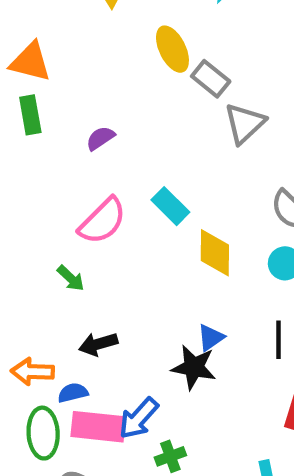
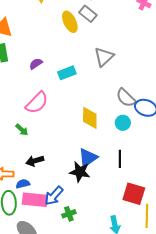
gray rectangle: (211, 79) -> (88, 14), moved
cyan rectangle: (170, 206) -> (67, 73), moved, turned -66
blue triangle: (211, 338) -> (88, 158), size x1.5

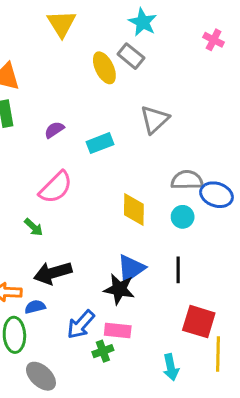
gray semicircle: (126, 98) -> (187, 180), turned 135
black arrow: (35, 161) -> (53, 273), size x1.4
pink rectangle: (35, 200) -> (118, 330), moved, size x0.7

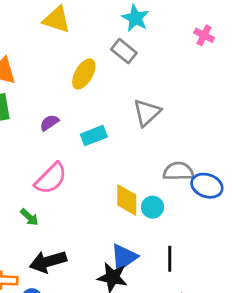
yellow triangle: (62, 24) -> (57, 20), turned -40
yellow ellipse: (104, 68) -> (84, 74), moved, turned 56
cyan circle: (183, 217) -> (153, 207), moved

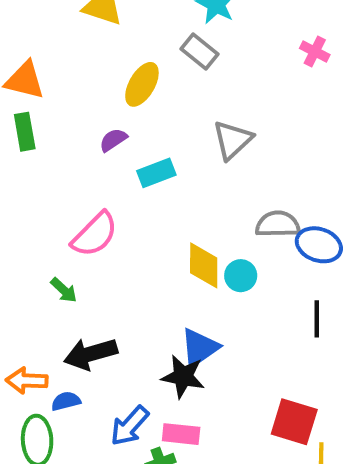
pink cross: (204, 35) -> (315, 51), moved
purple semicircle: (49, 123) -> (113, 140), moved
black line: (170, 259) -> (317, 319), moved

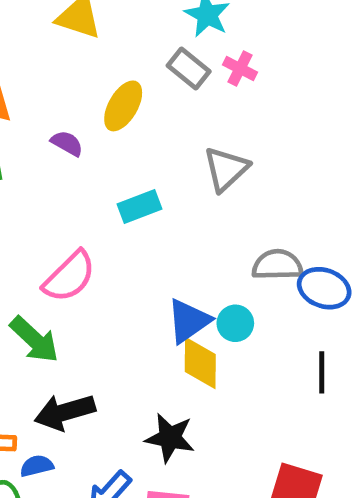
pink cross: (315, 51) -> (240, 69), moved
purple semicircle: (113, 140) -> (67, 143), moved, turned 64
yellow diamond: (204, 265) -> (200, 363), moved
green arrow: (64, 290) -> (34, 340), size x1.6
blue triangle: (200, 348) -> (189, 321), moved

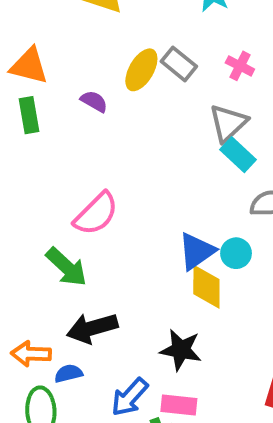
gray rectangle: (189, 69) -> (179, 64), moved
pink cross: (240, 69) -> (240, 66), moved
cyan rectangle: (140, 206) -> (238, 155), moved, turned 64

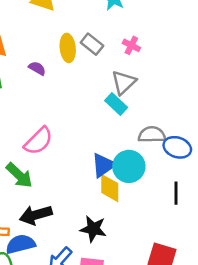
yellow ellipse: (141, 70) -> (68, 48), turned -36
cyan rectangle: (238, 155) -> (116, 104), moved
cyan circle: (236, 253) -> (129, 166), size x1.6
blue semicircle: (68, 373) -> (21, 244), size x1.6

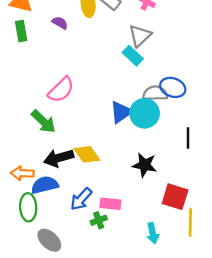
gray semicircle: (152, 135) -> (155, 93), moved
blue ellipse: (177, 147) -> (173, 87), moved
yellow diamond: (110, 188) -> (87, 154), moved, turned -36
black star: (93, 229) -> (145, 165), moved

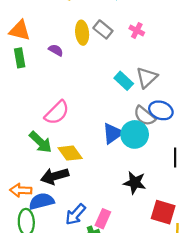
gray triangle: (140, 36) -> (147, 78), moved
gray semicircle: (155, 93) -> (144, 116), turned -140
yellow diamond: (87, 154) -> (70, 153), moved
pink rectangle: (110, 204) -> (103, 219), turned -72

